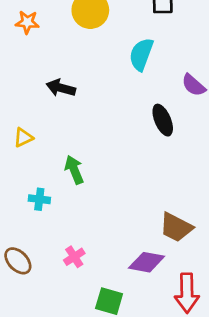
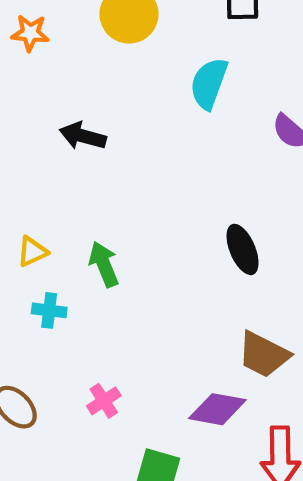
black ellipse: (163, 120) -> (243, 249), moved
yellow triangle: (23, 138) -> (32, 252), moved

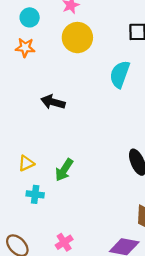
green arrow: (104, 264) -> (64, 170), turned -125

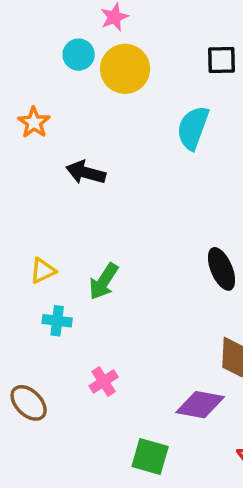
cyan circle: (30, 17) -> (79, 55), moved
orange star: (25, 48) -> (34, 122), moved, turned 30
pink cross: (64, 242) -> (104, 381), moved

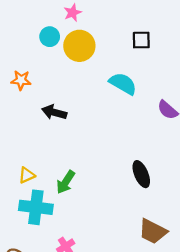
orange star: (34, 122) -> (21, 80), turned -30
cyan semicircle: (193, 128) -> (123, 84), turned 100
cyan cross: (57, 321) -> (36, 207), size x1.8

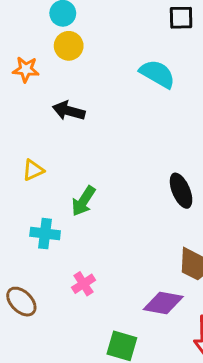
yellow circle: (79, 46) -> (69, 46), moved, size x0.7
yellow triangle: (27, 175) -> (33, 170), moved
cyan cross: (36, 207) -> (45, 234), size x0.7

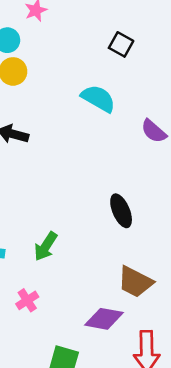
black square: (181, 18) -> (121, 44), turned 30
green arrow: (83, 201) -> (46, 246), moved

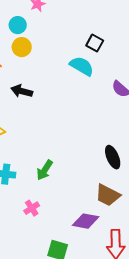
black square: (121, 44) -> (95, 43), moved
black ellipse: (121, 211) -> (113, 157), moved

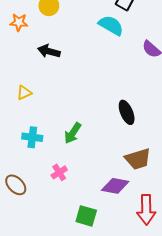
black ellipse: (113, 157) -> (127, 112), moved
brown trapezoid: (108, 195) -> (138, 159), turned -44

